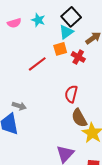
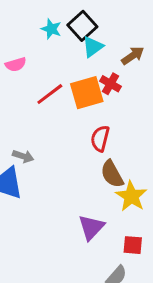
black square: (71, 17) -> (82, 26), moved
pink semicircle: (14, 23) -> (16, 64), moved
orange square: (60, 49) -> (87, 93), moved, size x1.6

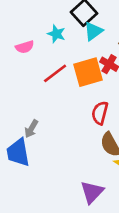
cyan star: (51, 29) -> (56, 34), moved
gray arrow: (23, 156) -> (31, 129), turned 102

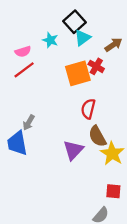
red line: (55, 73) -> (24, 70), moved
purple triangle: (92, 192) -> (73, 150), moved

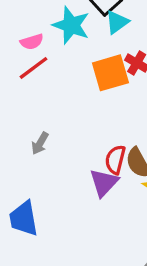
cyan star: (50, 40) -> (71, 25), size x1.6
red semicircle: (88, 109) -> (115, 160), moved
blue trapezoid: (17, 143) -> (24, 219), moved

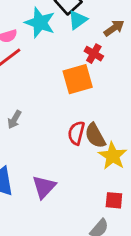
orange square: (110, 73) -> (78, 79), moved
purple triangle: (104, 183) -> (44, 187), moved

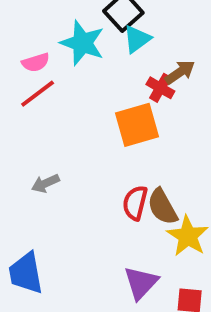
brown arrow: (114, 28) -> (180, 72), moved
gray arrow: (14, 120) -> (45, 183), turned 36
purple triangle: (44, 187) -> (141, 283), moved

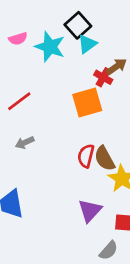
pink semicircle: (36, 62) -> (18, 39), moved
red line: (38, 94) -> (19, 101), moved

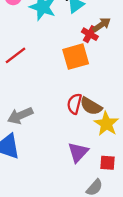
gray arrow: (25, 143) -> (20, 116), moved, size x1.5
brown semicircle: (105, 159) -> (91, 106), turned -30

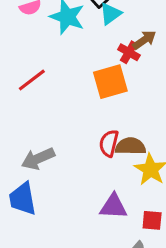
brown semicircle: (91, 106) -> (130, 146), turned 150
purple triangle: (78, 152) -> (114, 206), turned 50

